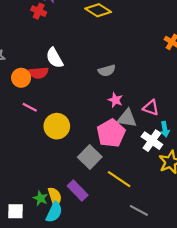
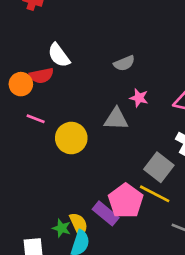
gray triangle: (127, 118) -> (116, 119), moved
pink pentagon: (111, 133) -> (126, 201), moved
gray square: (90, 157) -> (159, 167), moved

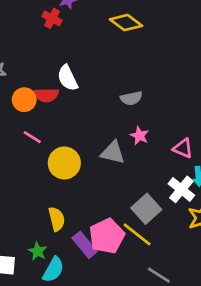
yellow semicircle: (79, 224) -> (57, 219), moved

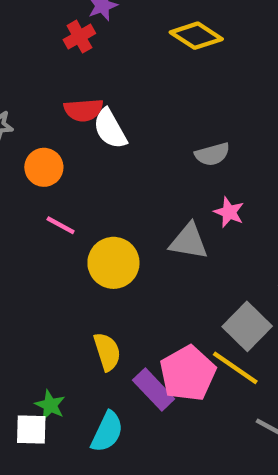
red cross: (52, 18) -> (79, 37), turned 36
red semicircle: (46, 95) -> (84, 110), moved
green star: (38, 251) -> (50, 405), moved

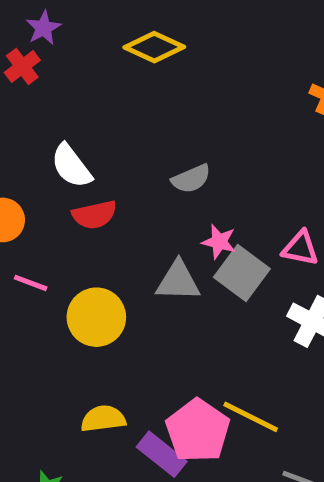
red semicircle: (84, 110) -> (94, 215), moved
gray square: (247, 326) -> (242, 273), moved
yellow semicircle: (107, 352) -> (103, 419), turned -72

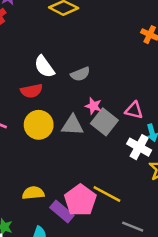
white semicircle: (71, 166) -> (44, 67), moved
yellow circle: (96, 317) -> (39, 125), moved

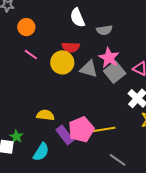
red semicircle: (31, 91) -> (71, 47), moved
pink star: (93, 106) -> (109, 58), size x1.5
yellow line: (107, 194) -> (103, 129), turned -50

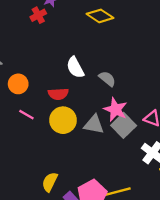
gray semicircle: (104, 30) -> (107, 79), turned -126
red semicircle: (71, 47) -> (58, 94), moved
yellow semicircle: (45, 115) -> (50, 182), turned -66

